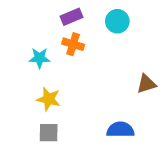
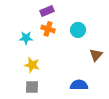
cyan circle: (117, 21) -> (78, 30), moved
brown triangle: (146, 84) -> (96, 55), turned -32

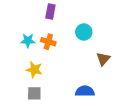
purple rectangle: (47, 11) -> (50, 12), turned -56
orange cross: (48, 29) -> (48, 42), moved

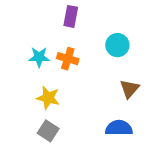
brown triangle: (103, 59) -> (129, 89), moved
gray square: (34, 93) -> (48, 131), turned 32

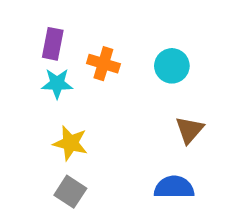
purple rectangle: (71, 16) -> (53, 44), moved
orange cross: (68, 59) -> (103, 64), moved

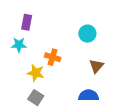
orange cross: (103, 64) -> (53, 57), moved
cyan star: (57, 84) -> (19, 45), moved

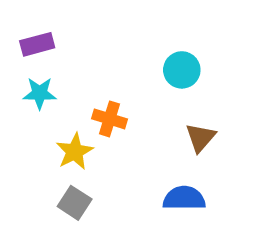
purple rectangle: (27, 22) -> (37, 44), moved, turned 64
yellow star: (36, 73) -> (75, 152), turned 30

